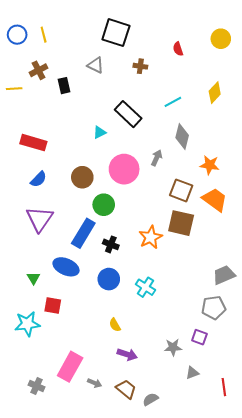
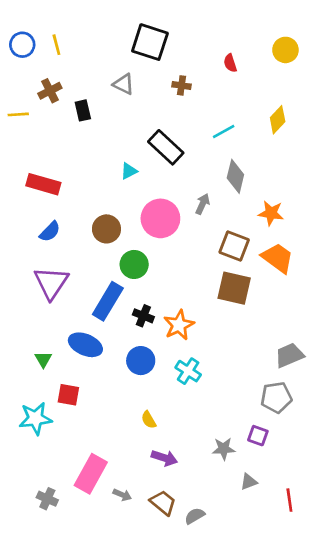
orange star: (151, 237) -> (179, 325), moved

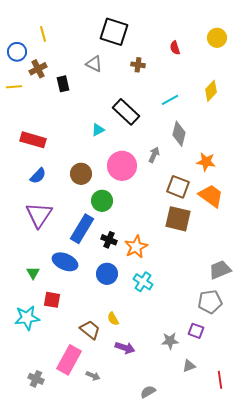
blue circle: (22, 45) -> (17, 52), moved
brown trapezoid: (163, 503) -> (90, 330), moved

